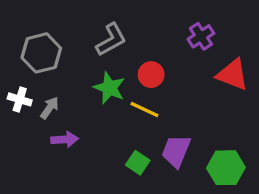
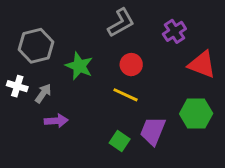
gray L-shape: (111, 40) -> (121, 23), moved
green star: (109, 88) -> (79, 66), moved
green hexagon: (226, 168) -> (196, 114), moved

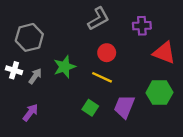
purple cross: (174, 31) -> (142, 26), turned 30
green star: (79, 66) -> (64, 67), moved, turned 30
purple arrow: (56, 121) -> (30, 112), moved, turned -48
green square: (120, 141) -> (90, 108), moved

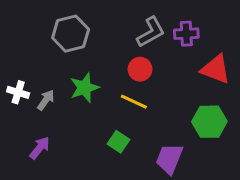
gray L-shape: (98, 19) -> (151, 32), moved
gray hexagon: (29, 37) -> (71, 34), moved
purple trapezoid: (124, 107) -> (169, 159), moved

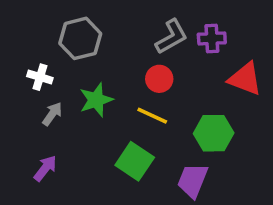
white cross: (18, 92) -> (40, 77), moved
green hexagon: (209, 122) -> (214, 133), moved
green square: (118, 142) -> (135, 161), size x1.5

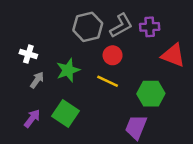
gray hexagon: (80, 38) -> (88, 27), moved
green square: (135, 161) -> (66, 113), moved

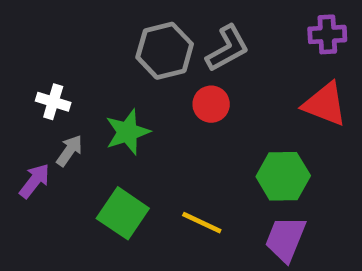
purple cross: (150, 27) -> (327, 34), moved
yellow line: (108, 81) -> (202, 223), moved
purple arrow: (32, 118) -> (35, 181), moved
purple trapezoid: (136, 127) -> (285, 239), moved

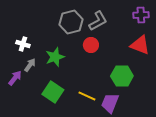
purple trapezoid: (285, 239) -> (110, 103), moved

